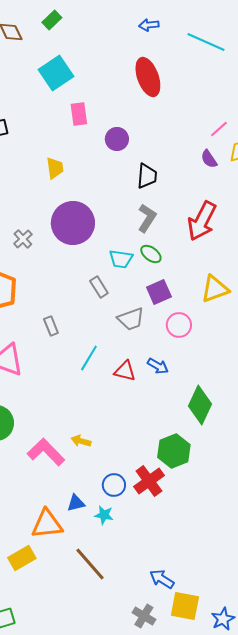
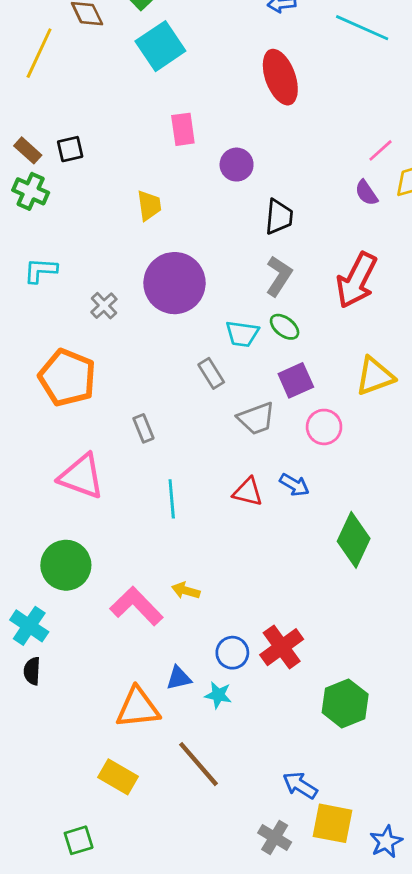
cyan square: (56, 73) -> (160, 46), moved
cyan line: (89, 358) -> (172, 499), moved, turned -36
green hexagon: (174, 451) -> (345, 703), moved
yellow rectangle: (22, 558) -> (118, 777), moved, turned 60

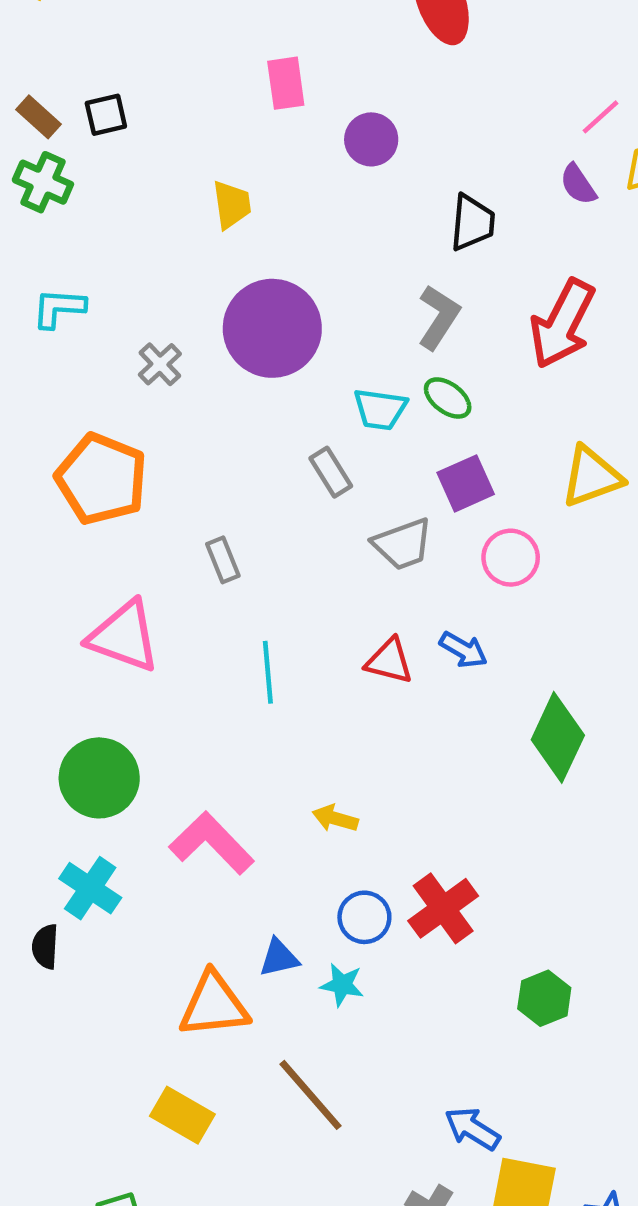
black trapezoid: (279, 217) -> (472, 223), moved
yellow arrow: (186, 591) -> (335, 818), moved
cyan cross: (29, 626) -> (90, 888), moved
green hexagon: (345, 703) -> (544, 998), size x0.7

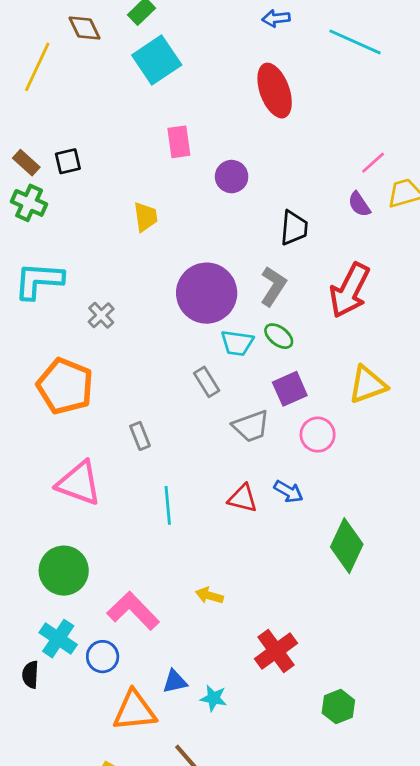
cyan L-shape: (59, 308) -> (39, 281), size x1.5
purple circle: (272, 328) -> (207, 293), moved
blue circle: (364, 917) -> (103, 657), moved

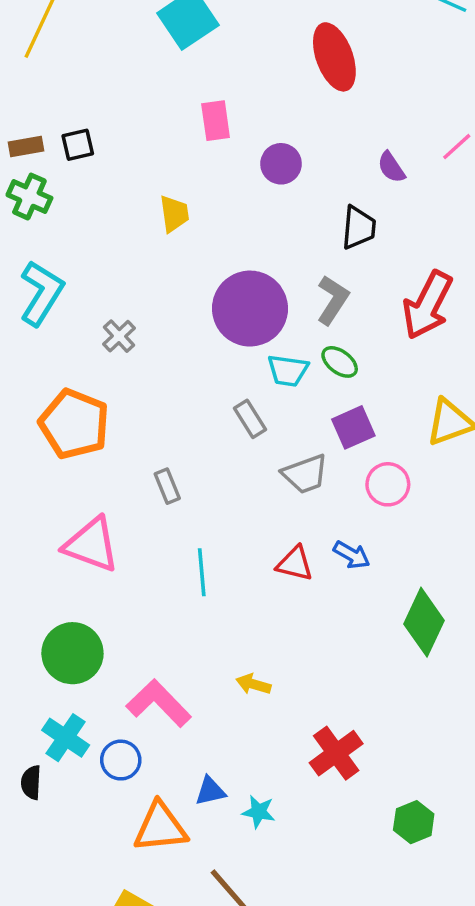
brown rectangle: (26, 163) -> (26, 147), turned -52
purple semicircle: (359, 204) -> (391, 167), moved
cyan L-shape: (39, 281) -> (41, 293), turned 118

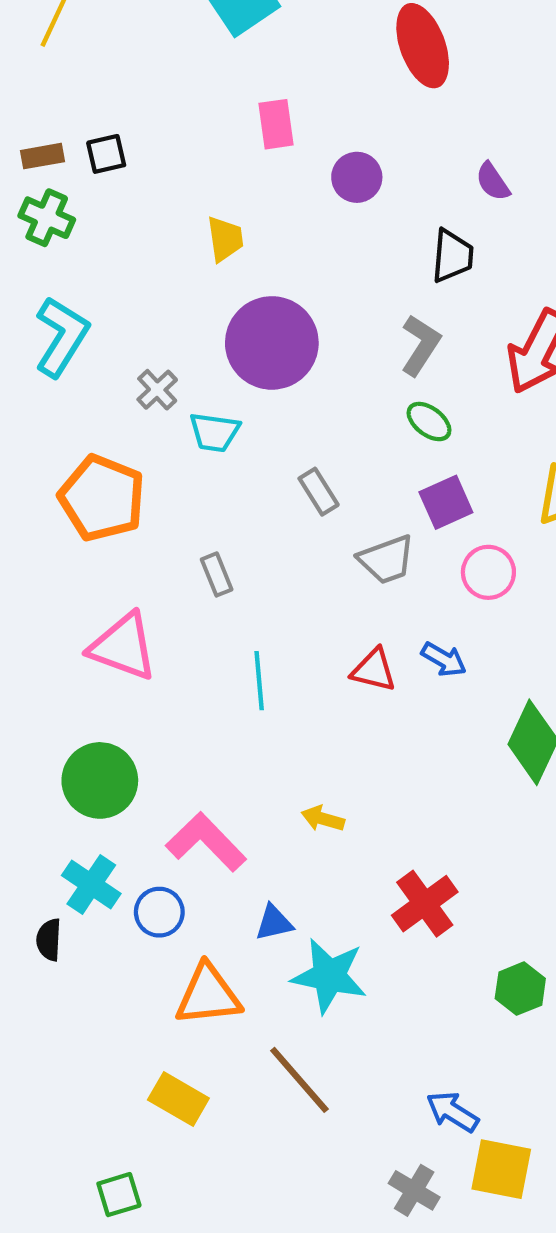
purple circle: (250, 309) -> (272, 343), moved
cyan trapezoid: (288, 371) -> (215, 432), moved
blue triangle: (210, 791) -> (274, 923), moved
cyan star: (259, 812) -> (329, 976), size x1.8

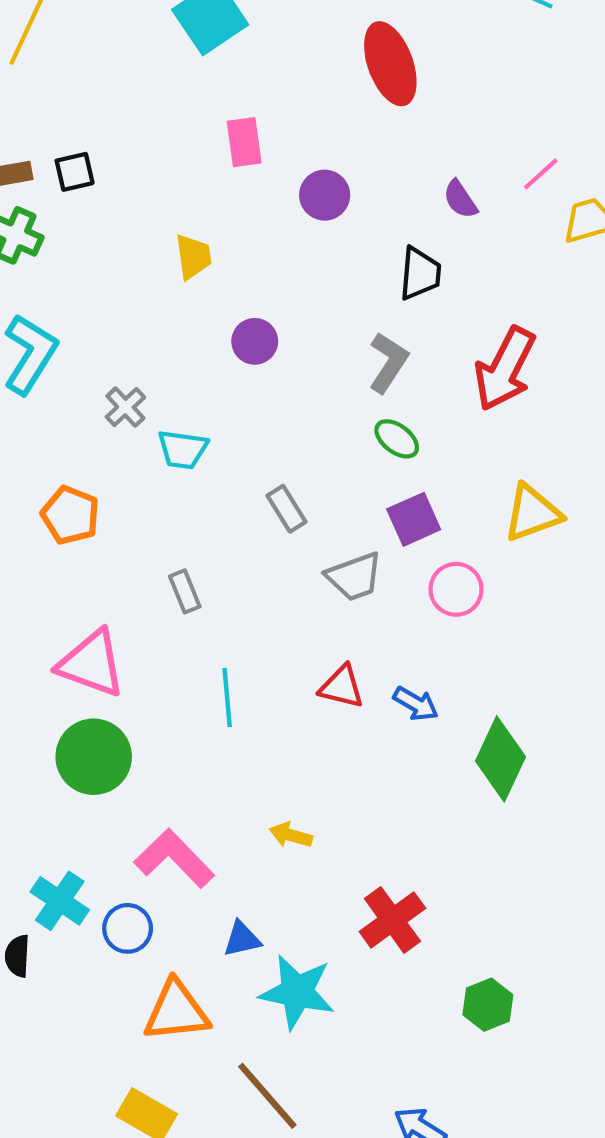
purple circle: (272, 343) -> (255, 341), moved, size x0.5
orange pentagon: (102, 498) -> (70, 515), size x0.7
blue arrow: (444, 659) -> (416, 704), moved
green circle: (100, 780) -> (94, 757), moved

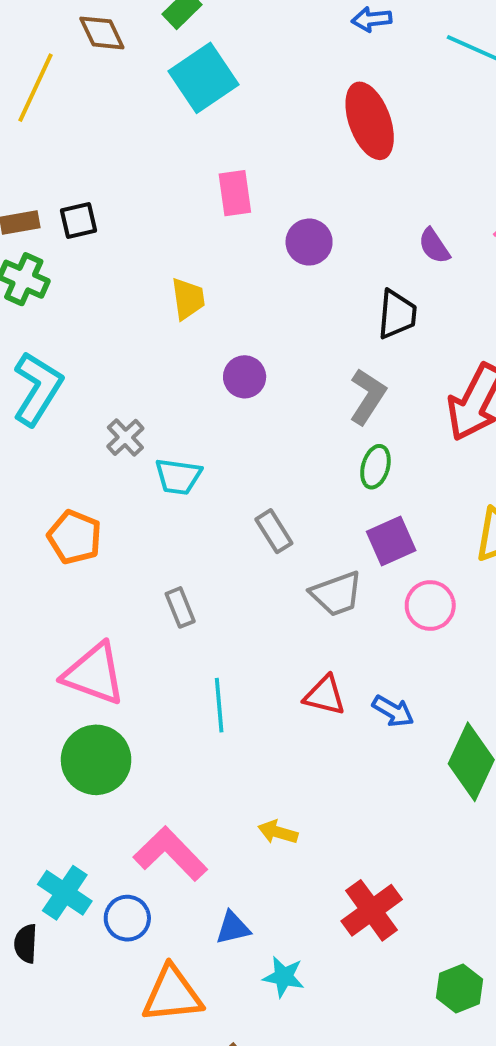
green ellipse: (397, 439) -> (375, 467), turned 69
cyan star: (297, 992) -> (284, 977), size x0.6

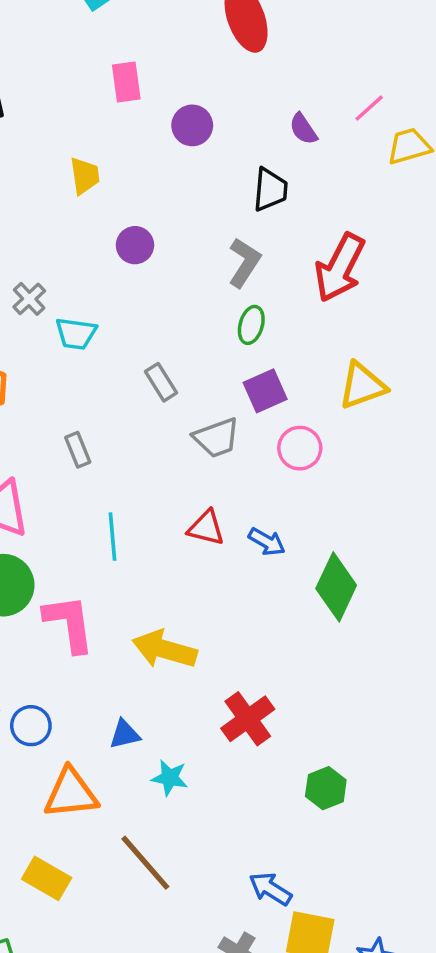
yellow arrow: (278, 832) -> (164, 649), size x1.8
pink L-shape: (170, 854) -> (69, 623), moved, turned 36

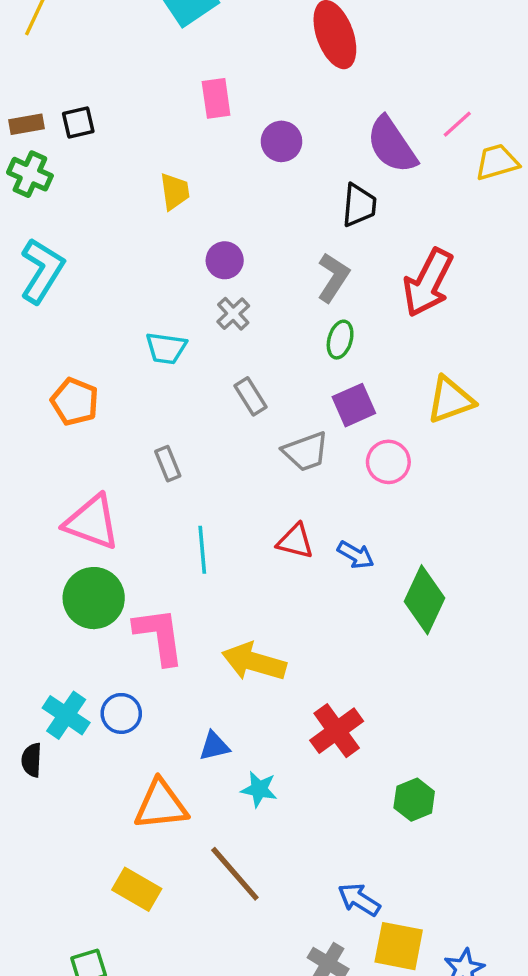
purple semicircle: (303, 129) -> (392, 145), size x1.8
gray cross: (29, 299) -> (233, 314), moved
blue circle: (31, 726) -> (121, 713), moved

